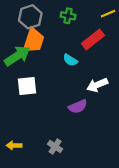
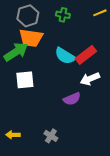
red rectangle: (93, 40) -> (86, 55), moved
orange trapezoid: (33, 41) -> (31, 38), turned 80
cyan semicircle: (70, 60) -> (65, 56), size x1.5

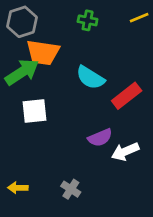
gray hexagon: (28, 16) -> (22, 22), moved
red rectangle: (86, 55) -> (127, 96), moved
white arrow: (90, 79) -> (125, 152), moved

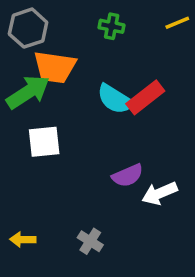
red rectangle: (127, 96) -> (145, 97), moved

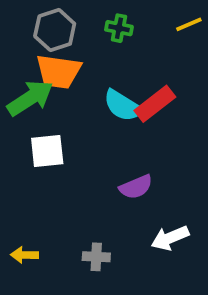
gray hexagon: (28, 28) -> (55, 30), moved
white arrow: (160, 193) -> (170, 238), moved
gray cross: (90, 241) -> (96, 257), turned -30

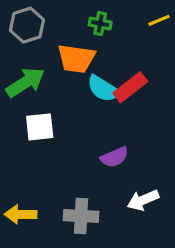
gray hexagon: (55, 30) -> (27, 25), moved
orange trapezoid: (58, 72) -> (76, 59), moved
yellow arrow: (24, 255) -> (21, 214), size x1.4
gray cross: (96, 257) -> (81, 216), size x1.5

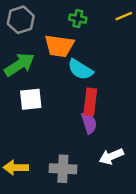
red rectangle: (130, 87) -> (90, 102), moved, turned -45
purple semicircle: (114, 157) -> (89, 123), turned -85

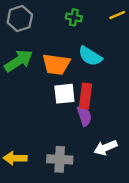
orange trapezoid: (59, 46) -> (56, 64), moved
cyan semicircle: (80, 69) -> (90, 56), moved
white square: (31, 99) -> (64, 94), moved

